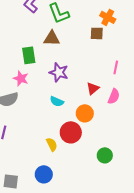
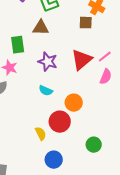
pink line: (116, 67) -> (105, 57), turned 40
red triangle: (93, 88) -> (82, 60), moved, size x1.6
pink semicircle: (114, 96) -> (106, 77), moved
blue circle: (44, 174) -> (54, 160), moved

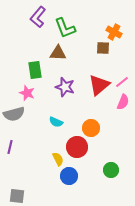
cyan semicircle: (46, 91) -> (56, 122), moved
blue circle: (54, 160) -> (69, 176), moved

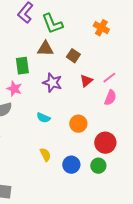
brown square: (103, 48) -> (73, 56), moved, turned 32
red triangle: (99, 85) -> (86, 81), size x0.6
red circle: (77, 147) -> (105, 143), moved
blue circle: (69, 176) -> (71, 165), moved

